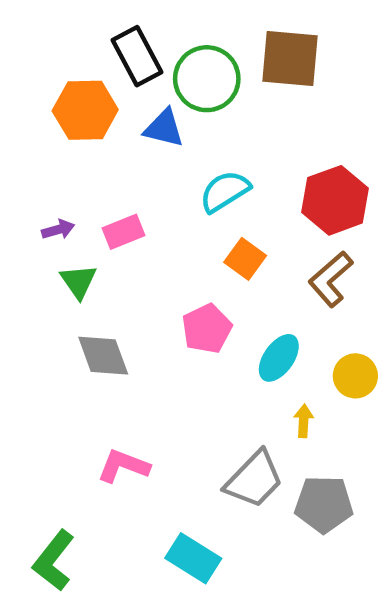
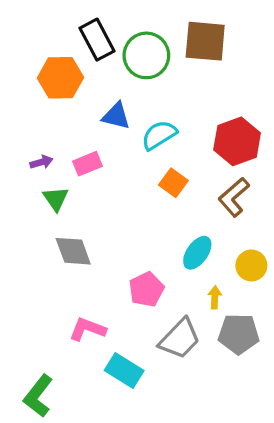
blue triangle: (164, 128) -> (116, 116), moved
pink pentagon: (207, 329) -> (146, 289), moved
gray pentagon: (324, 504) -> (239, 334), moved
cyan rectangle: (193, 558) -> (124, 370), moved

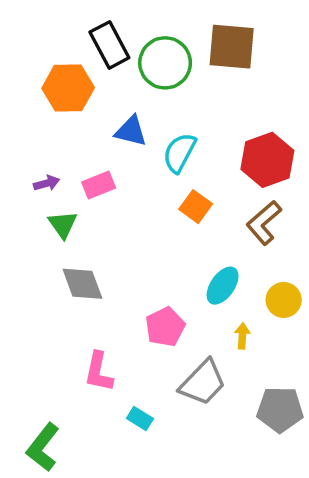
cyan semicircle: (159, 135) -> (179, 153), turned -30
pink L-shape: (88, 329) -> (99, 372), turned -99
gray pentagon: (239, 334) -> (280, 409), moved
cyan rectangle: (124, 370) -> (140, 418), size x0.6

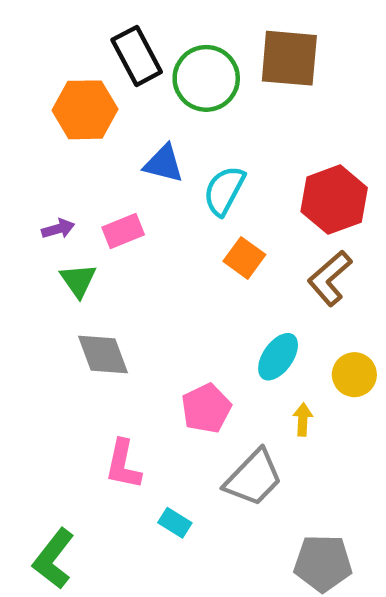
gray pentagon: (280, 409) -> (323, 563), moved

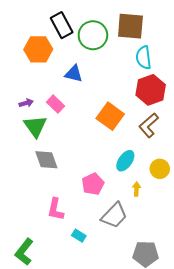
cyan semicircle: (224, 191) -> (144, 58), moved, turned -35
pink rectangle: (123, 231) -> (56, 104), turned 66
orange square: (244, 258) -> (110, 116), size x1.5
green triangle: (78, 280) -> (35, 126), size x1.4

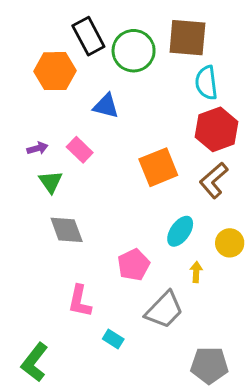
orange square: (110, 116) -> (158, 167), turned 32
green triangle: (35, 126) -> (51, 182), size x0.7

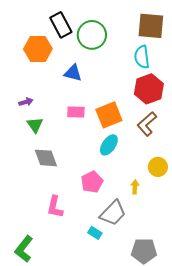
brown square: (187, 38) -> (151, 26), moved
pink rectangle: (80, 150) -> (76, 112), moved, turned -42
cyan ellipse: (180, 231) -> (109, 145), moved
cyan rectangle: (113, 339) -> (95, 233), moved

